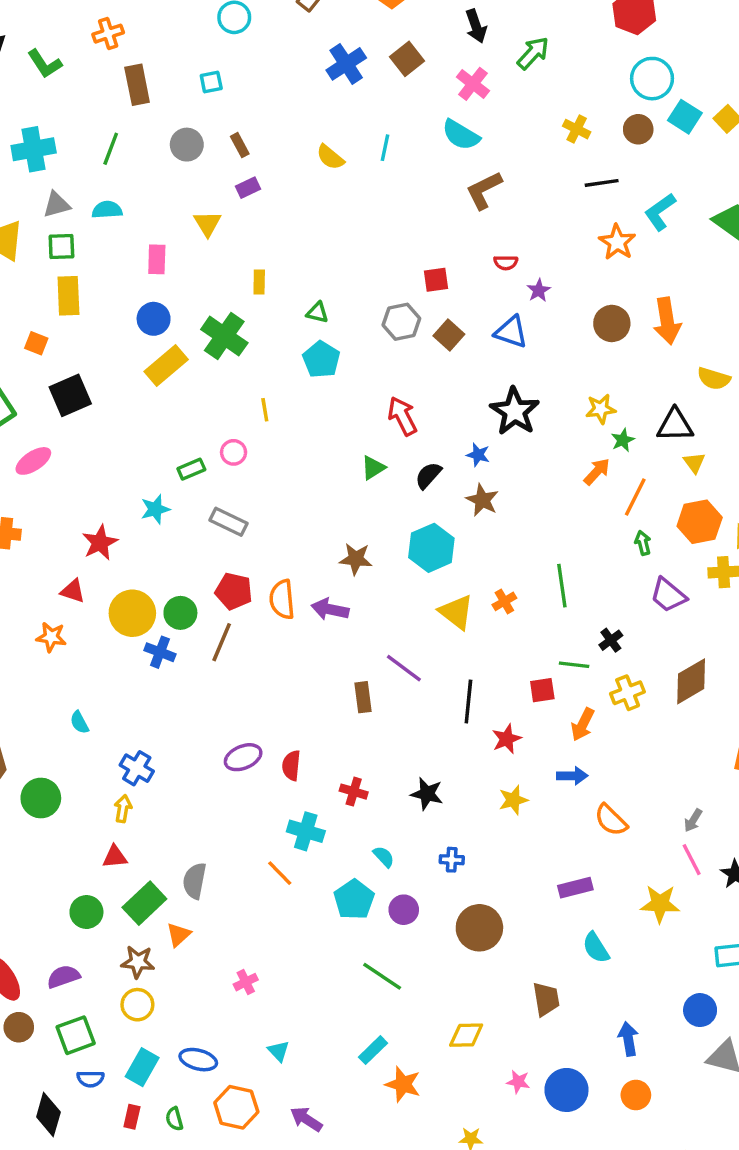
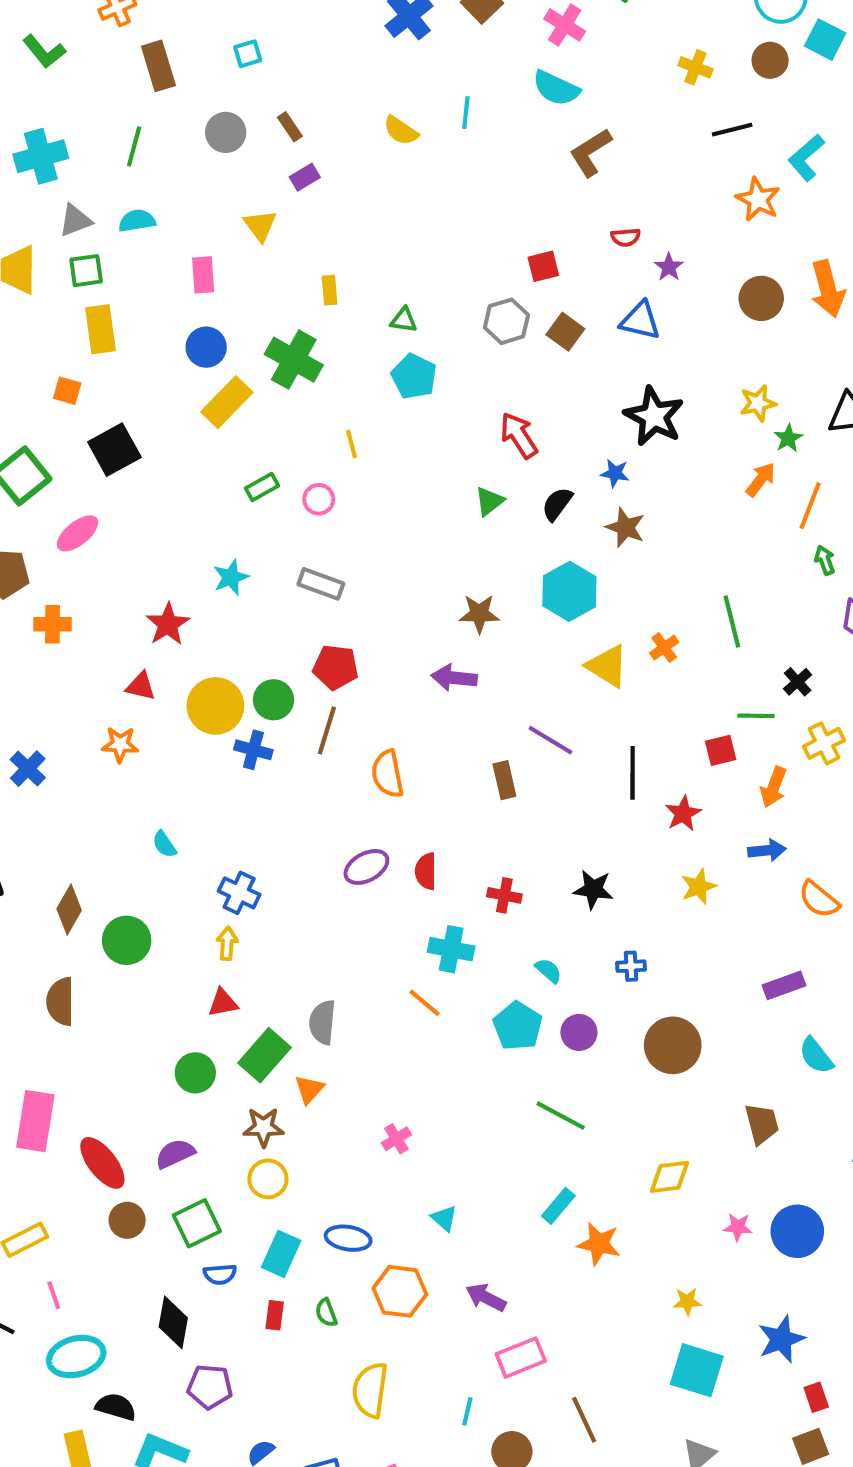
green rectangle: (191, 469) -> (262, 487), moved
orange semicircle: (282, 599) -> (388, 774), moved

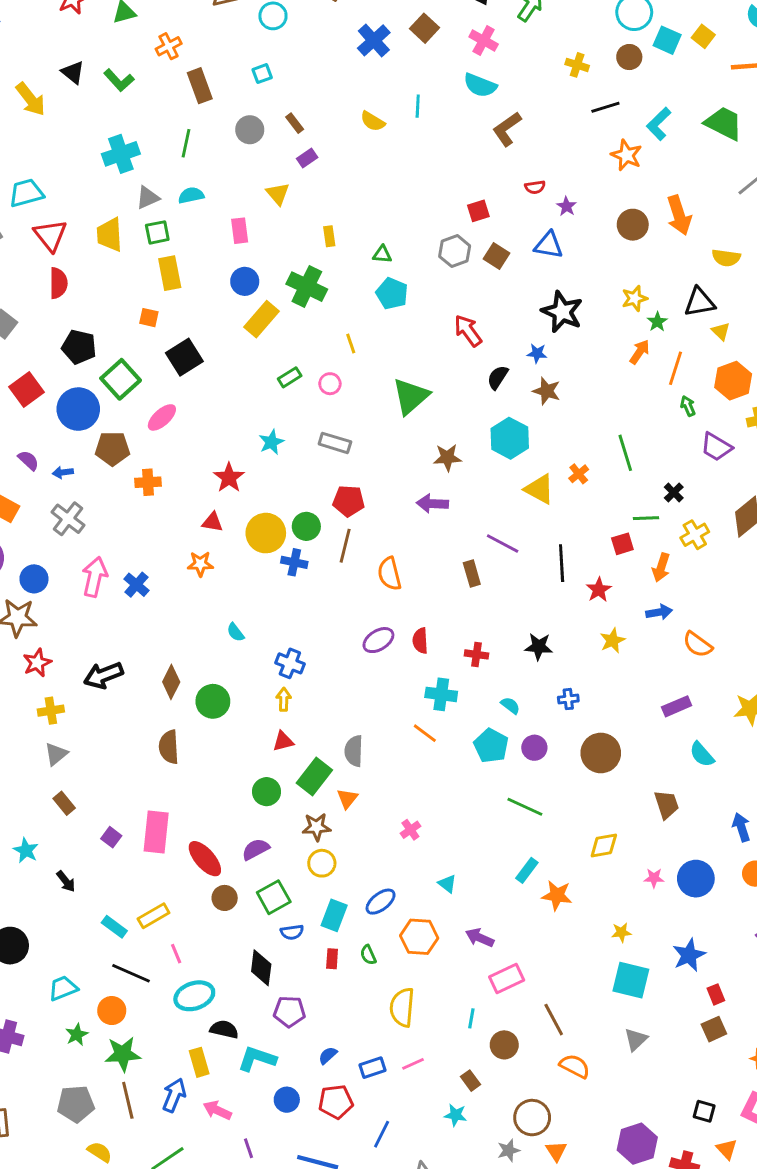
green triangle: (489, 501) -> (411, 396), moved, size x1.8
blue ellipse: (348, 1238) -> (381, 902), turned -44

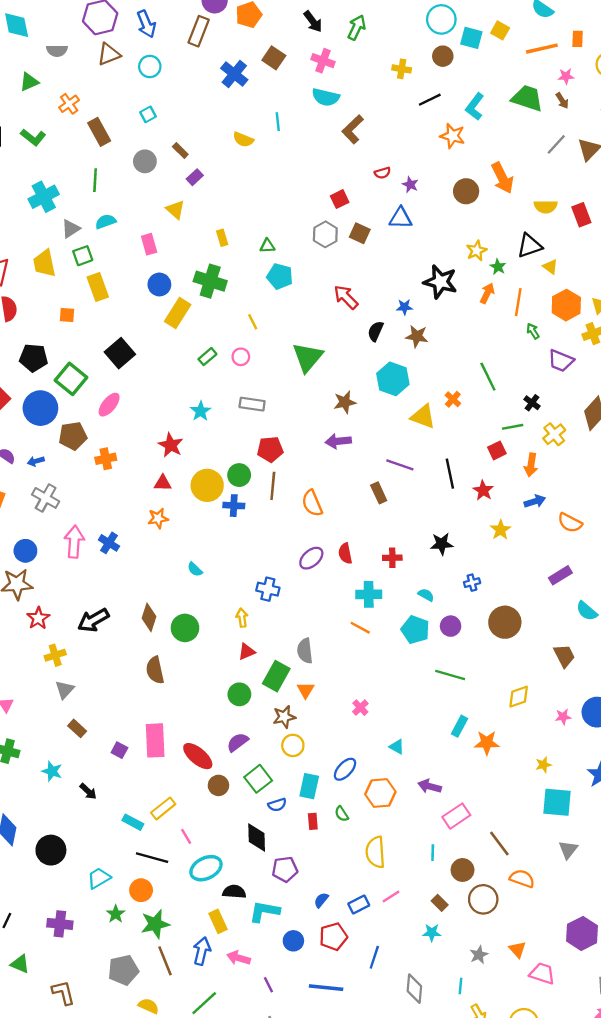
black star: (562, 312) -> (440, 282), moved
orange square: (149, 318) -> (67, 315), moved
blue cross: (290, 663) -> (268, 589), moved
brown circle: (532, 1118) -> (483, 899), moved

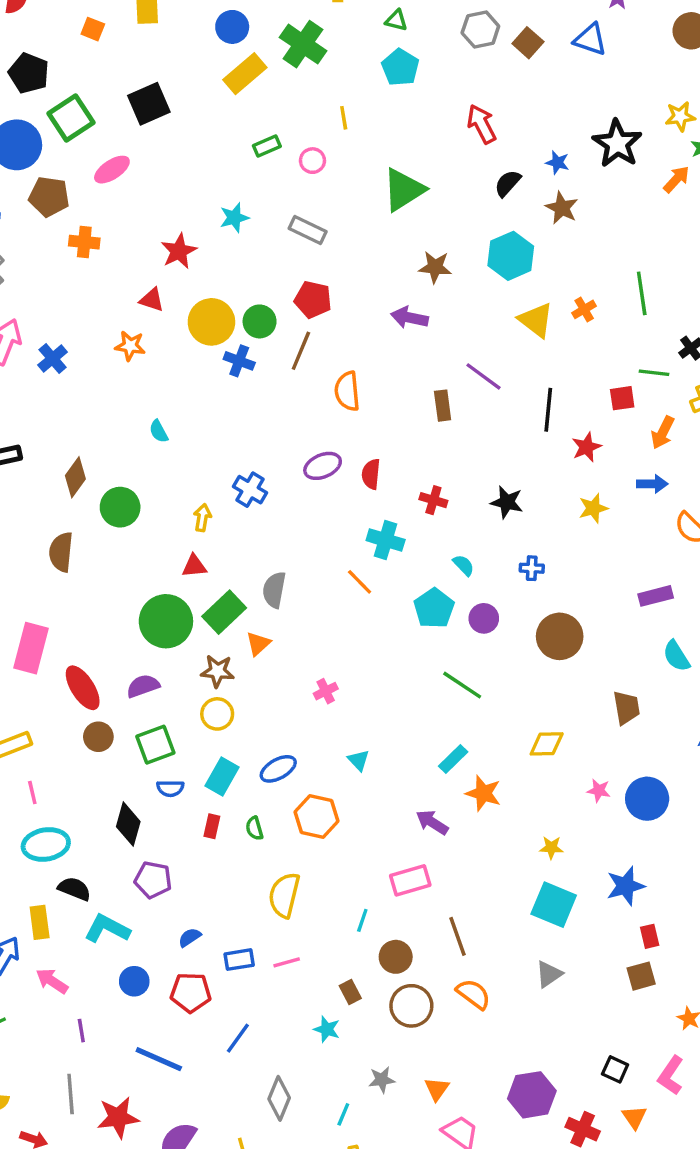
green circle: (239, 694) -> (166, 621), size x1.6
purple arrow: (430, 786) -> (432, 822), moved

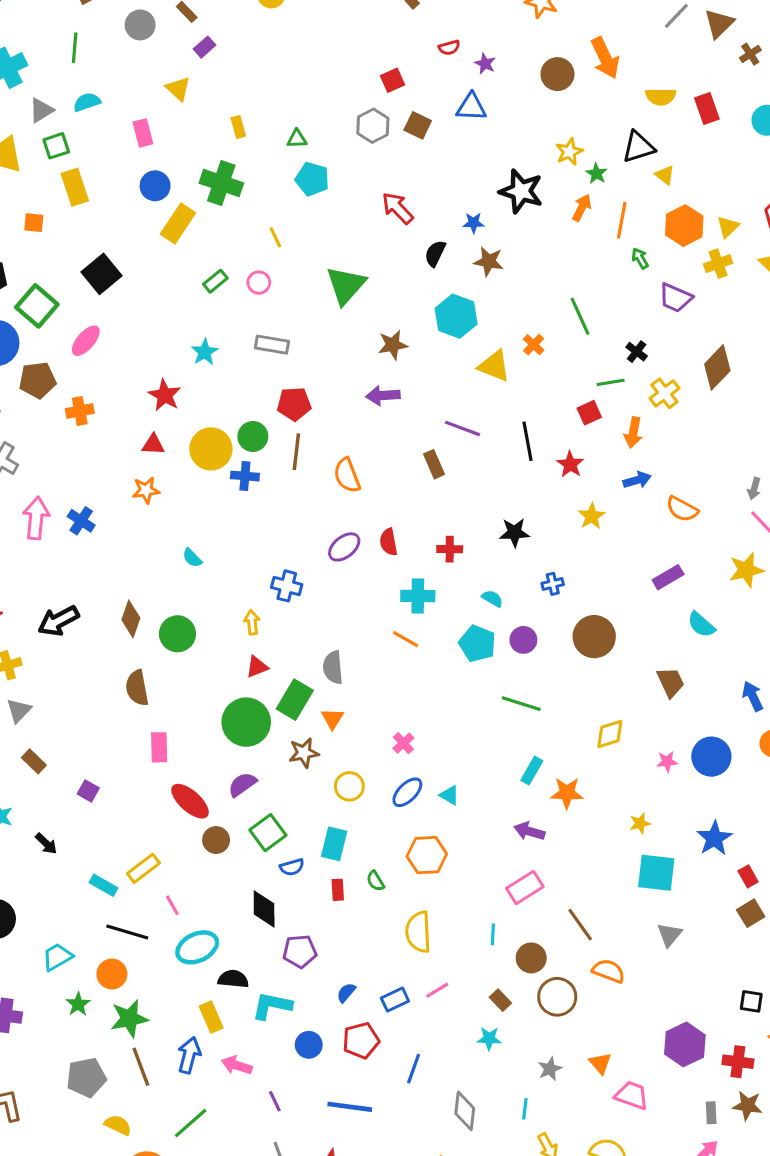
pink rectangle: (31, 648) -> (159, 747), moved, size x0.7
yellow circle: (217, 714) -> (349, 786), moved
blue ellipse: (278, 769) -> (407, 792), moved

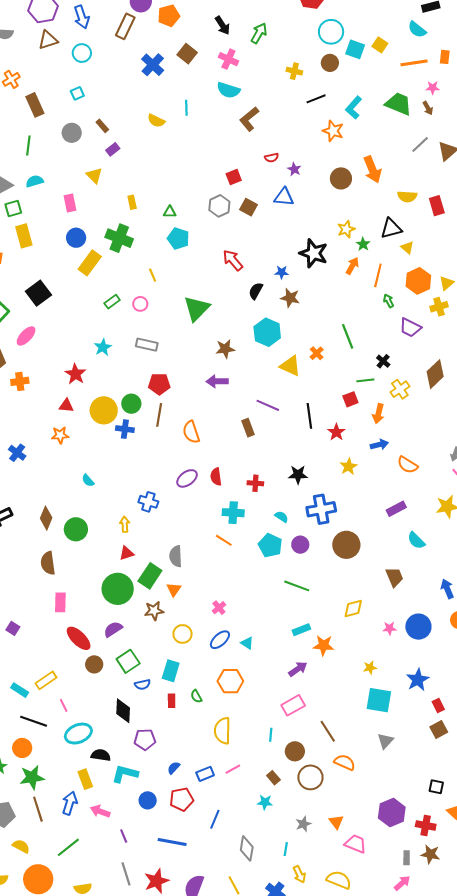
blue cross: (553, 584) -> (321, 509), size x2.0
cyan rectangle: (532, 771) -> (301, 630), turned 36
purple arrow: (529, 831) -> (298, 669), turned 126

